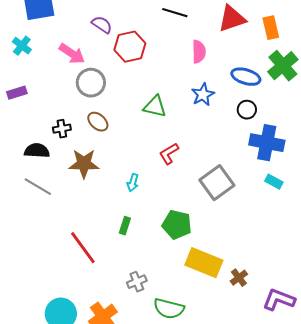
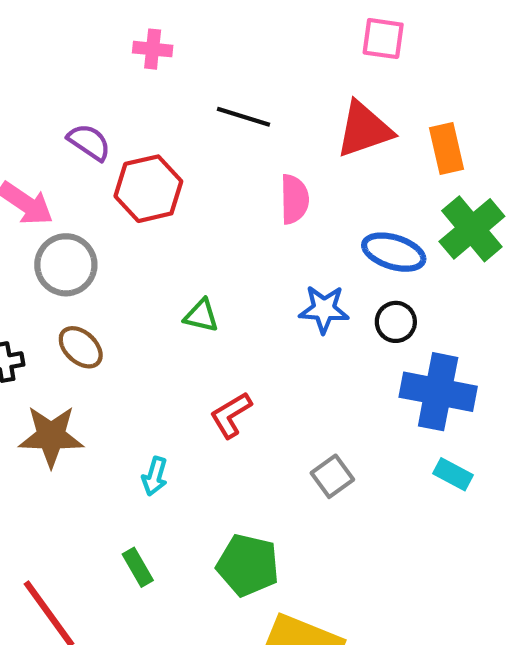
blue star: (203, 95) -> (324, 309), moved, turned 30
green triangle: (155, 107) -> (201, 316), size x0.7
gray square: (217, 183) -> (332, 476), size x0.6
green rectangle: (125, 226) -> (138, 567), turned -48

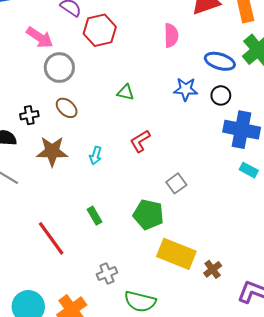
cyan arrow: (155, 476) -> (96, 156), moved
gray square: (332, 476) -> (176, 183), moved

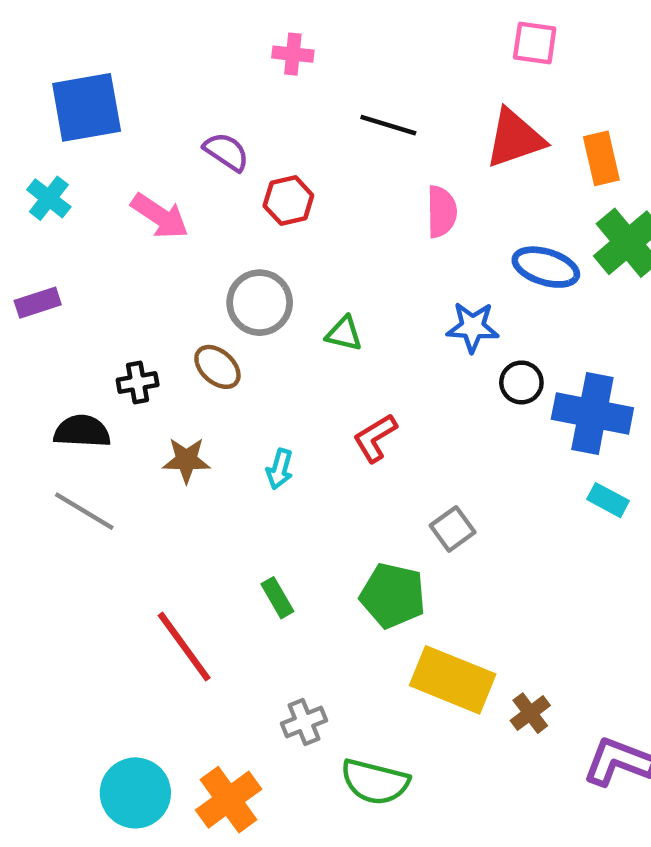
red hexagon: (100, 30) -> (288, 201), size x0.7
gray circle: (59, 68) -> (260, 303), moved
black circle: (221, 95) -> (521, 382), moved
brown star: (52, 151) -> (186, 460), size x0.7

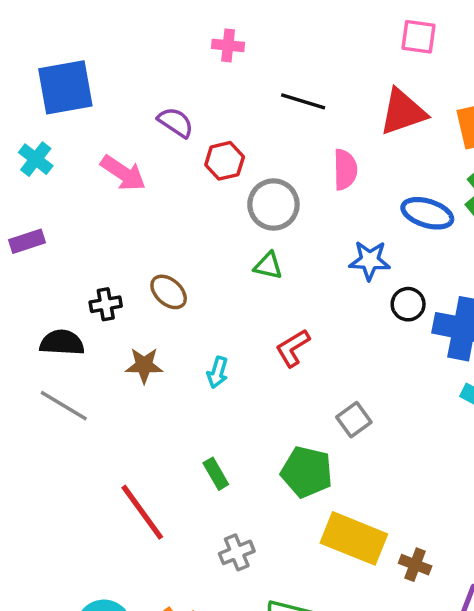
gray circle: (260, 303) -> (273, 205), moved
brown cross: (530, 713) -> (415, 565), turned -32
gray cross: (304, 722) -> (237, 552), moved

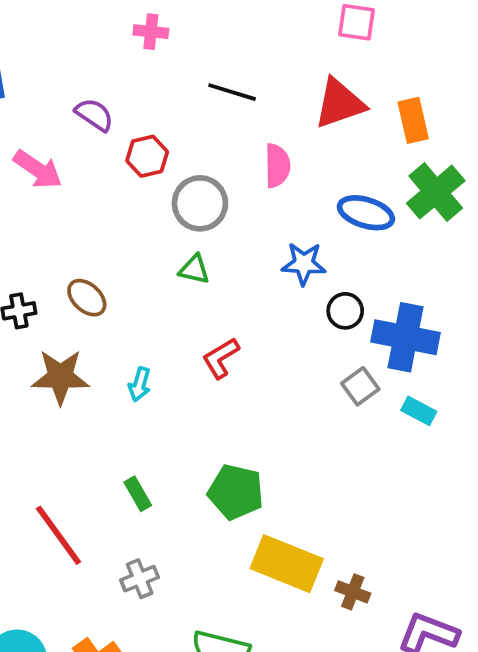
brown star: (144, 365) -> (60, 377), size x1.4
gray square: (354, 420) -> (360, 386), moved
gray cross: (237, 552) -> (140, 579), moved

